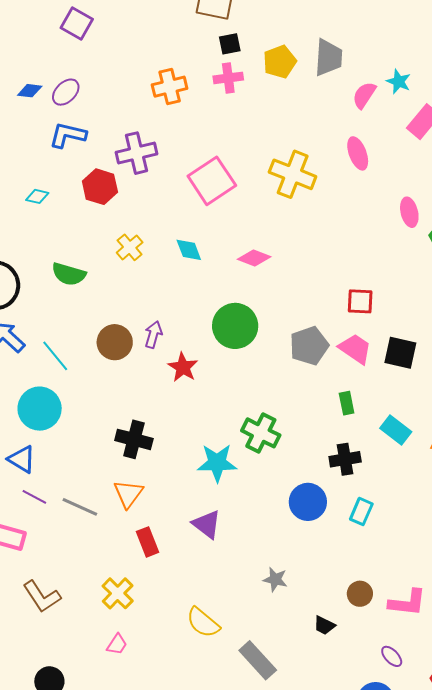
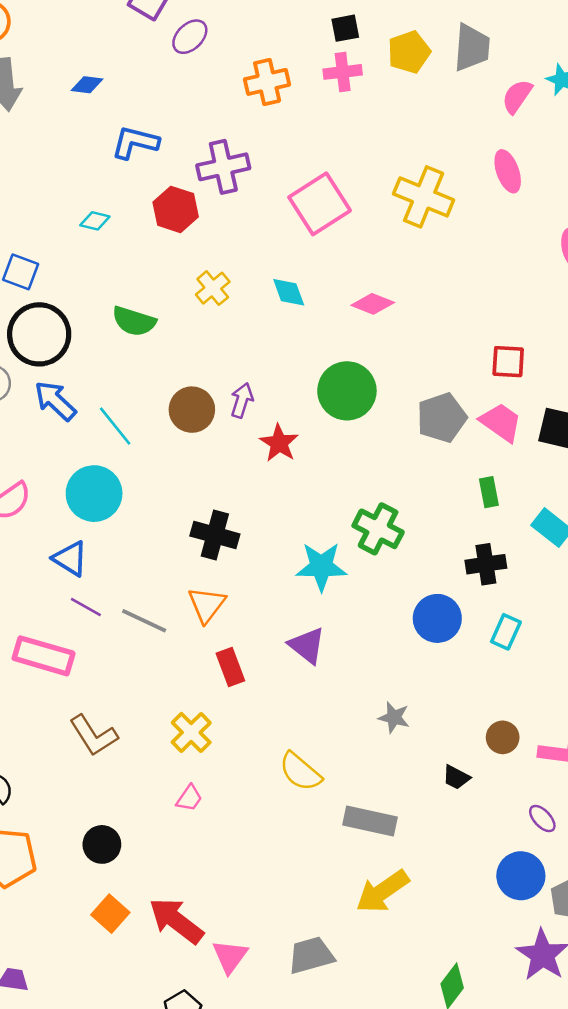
purple ellipse: (66, 92) -> (190, 37), moved
gray rectangle: (258, 660) -> (370, 821), turned -36

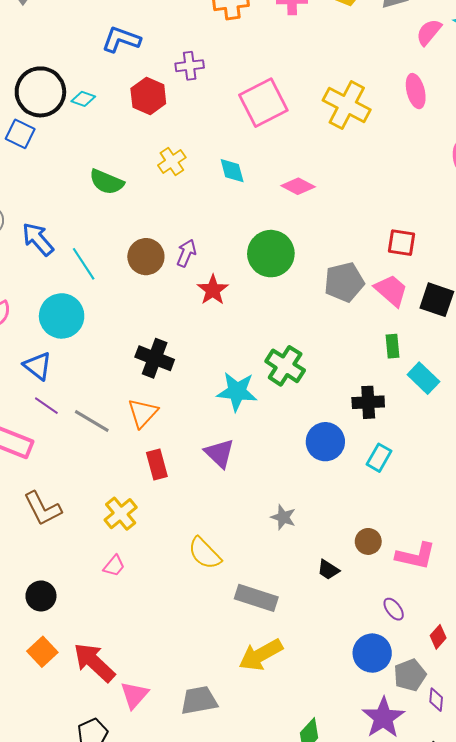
purple cross: (223, 167) -> (190, 66), size x0.7
black circle: (39, 334) -> (40, 92), moved
green rectangle: (489, 492) -> (393, 346), moved

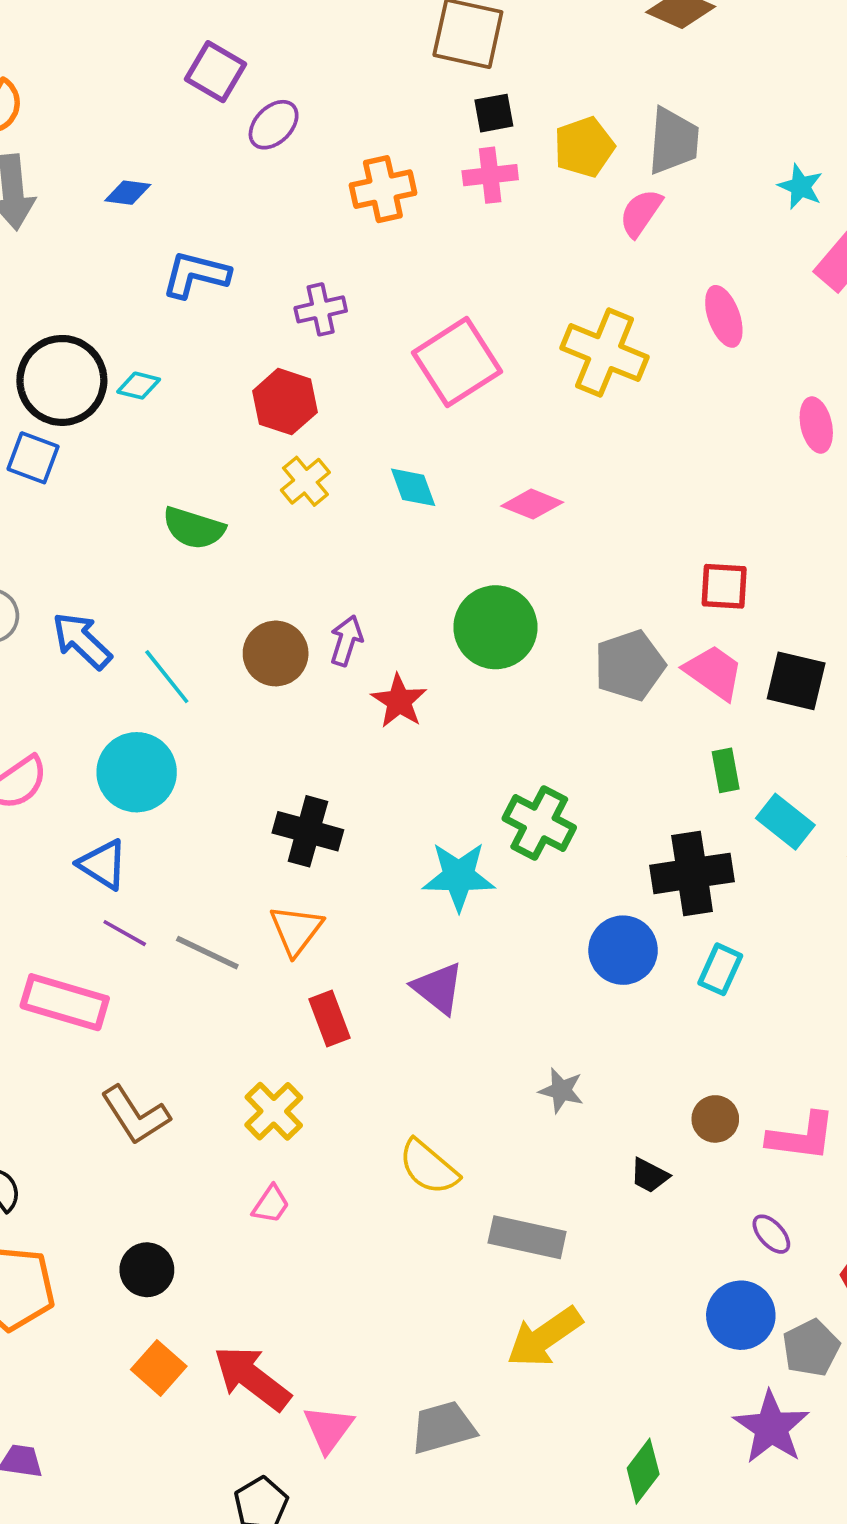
pink semicircle: (429, 32) -> (641, 213), moved
red hexagon: (148, 96) -> (285, 402), moved
black cross: (368, 402) -> (692, 873), size x1.4

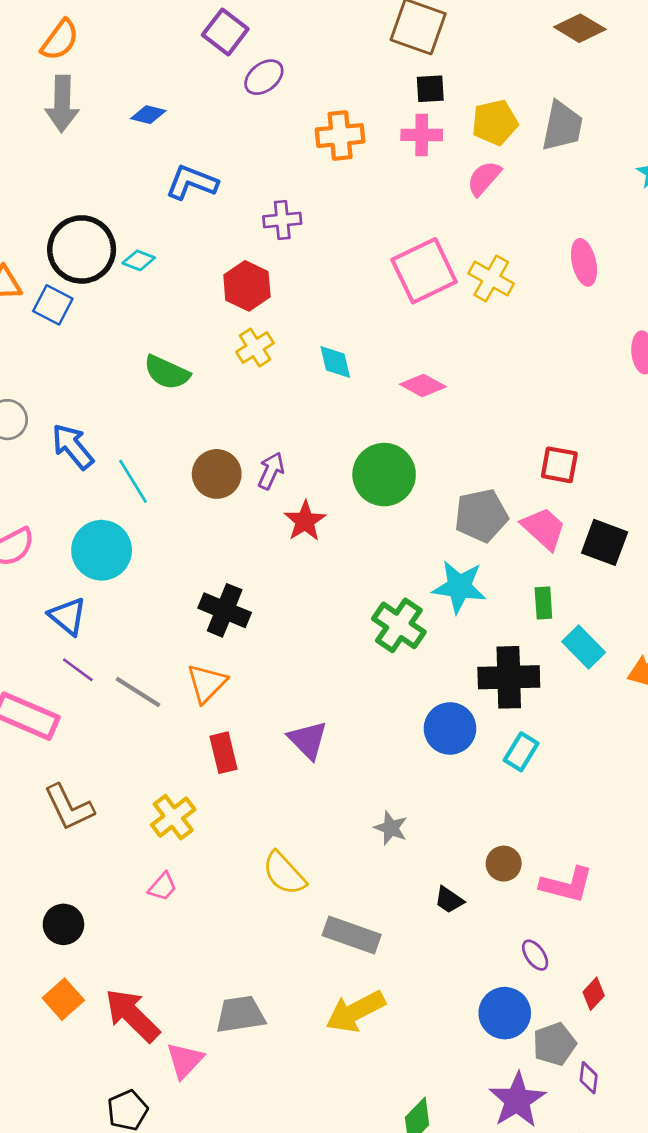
pink semicircle: (641, 213) -> (484, 178), moved
yellow cross: (605, 353) -> (491, 279), size x0.7
pink square: (457, 362) -> (424, 271), moved
cyan star: (459, 876) -> (459, 587), moved
gray trapezoid: (443, 1427) -> (240, 1014), moved

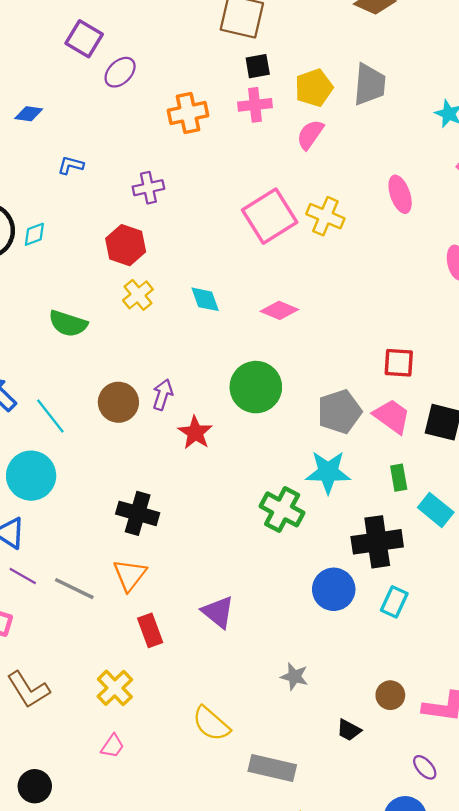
blue L-shape: (192, 182) -> (71, 165), size x0.6
cyan diamond: (139, 260) -> (34, 234), turned -35

